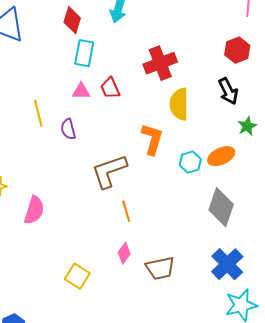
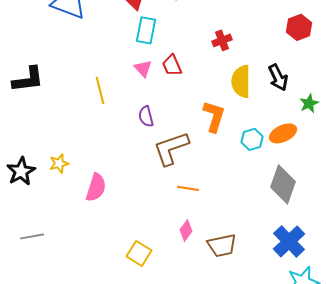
red cross: (160, 63) -> (222, 40), size x0.6
pink triangle: (81, 91) -> (143, 68), turned 48
black arrow: (228, 91) -> (278, 77), moved
purple semicircle: (68, 129) -> (146, 116), moved
orange line: (126, 211) -> (188, 188), turned -65

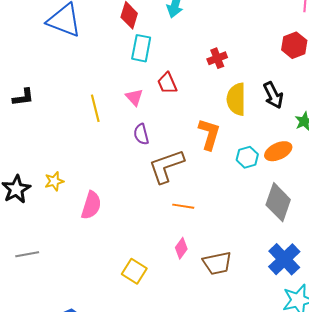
pink triangle: (143, 68) -> (134, 97), moved
black L-shape: (28, 79) -> (23, 97), size x0.7

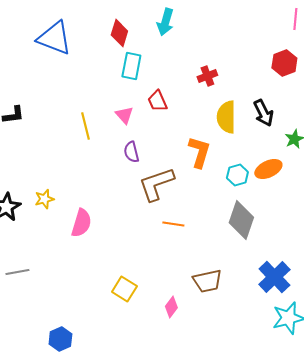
gray diamond: (278, 202) -> (241, 220), moved
pink diamond: (181, 248) -> (171, 307), moved

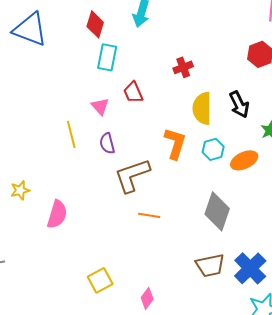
yellow line: (85, 126) -> (71, 134), moved
cyan hexagon: (237, 175) -> (213, 149), moved
brown trapezoid: (207, 281) -> (210, 265), moved
yellow square: (124, 289) -> (100, 280), turned 30

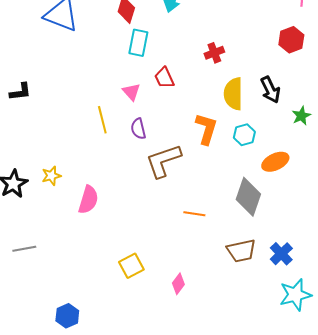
orange ellipse: (244, 160) -> (275, 162), moved
orange line: (149, 215) -> (194, 214), moved
blue cross: (250, 268) -> (281, 254), size x0.7

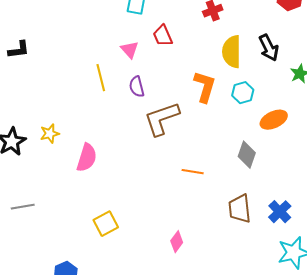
gray diamond: (248, 197) -> (247, 155), size x0.7
brown trapezoid: (241, 251) -> (240, 209), turned 96
yellow square: (131, 266) -> (106, 224), moved

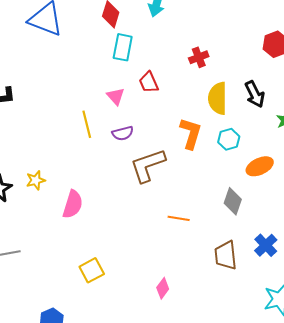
purple semicircle: (137, 87) -> (123, 133), turned -90
blue cross: (280, 212) -> (266, 245), moved

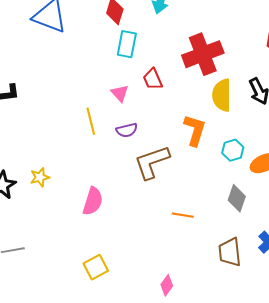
red cross: (199, 57) -> (203, 54), size x2.0
cyan hexagon: (229, 139) -> (233, 150), moved
pink semicircle: (73, 204) -> (93, 201), moved

